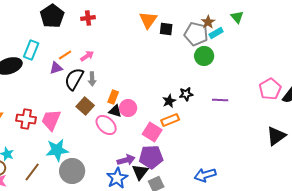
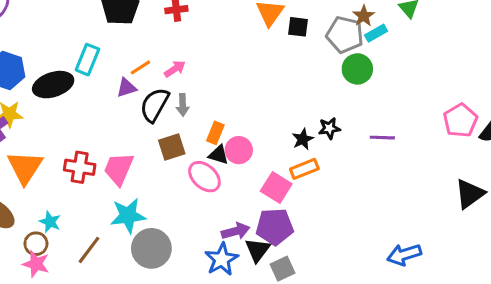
brown square: (85, 106) -> (172, 147), turned 30
blue arrow: (205, 175) -> (404, 255), moved

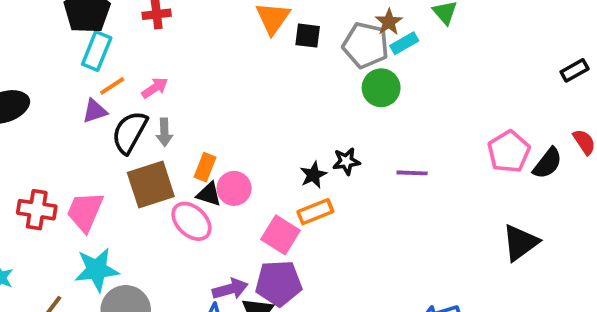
cyan rectangle: (87, 60) -> (97, 51), moved
brown square: (172, 147) -> (151, 185), size x1.4

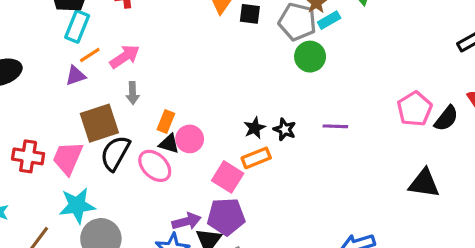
pink arrow: (155, 88) -> (125, 57), size x1.4
black semicircle: (130, 132) -> (115, 153), moved
black star: (346, 161) -> (285, 129), moved, turned 30
brown square: (151, 185) -> (99, 123), moved
black triangle: (520, 243) -> (424, 183), turned 44

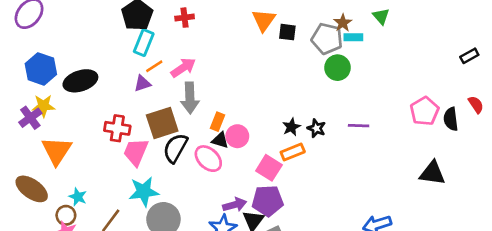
cyan rectangle: (329, 20) -> (353, 37), turned 30
gray arrow: (133, 93) -> (190, 98), size x1.6
black semicircle: (446, 118) -> (451, 119), turned 135
red cross: (28, 156) -> (117, 128), moved

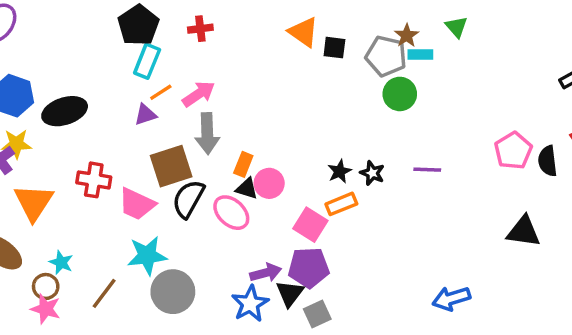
orange triangle: (264, 20) -> (303, 32), turned -30
red cross: (117, 128) -> (94, 180), moved
pink trapezoid: (136, 152) -> (137, 204), turned -88

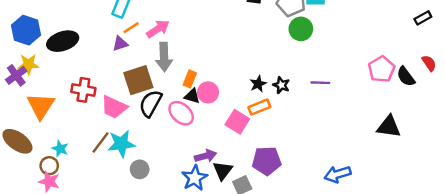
black semicircle: (548, 161) -> (406, 77), turned -30
purple pentagon: (309, 268) -> (267, 161), moved
gray circle: (173, 292) -> (140, 169), size x0.6
brown line: (104, 293) -> (101, 143), moved

